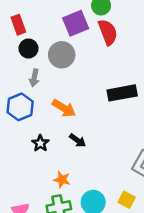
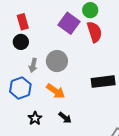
purple square: (76, 23) -> (69, 23), turned -35
black circle: (28, 49) -> (21, 42), moved
gray circle: (62, 55) -> (57, 61), moved

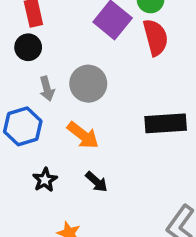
gray arrow: (33, 65) -> (47, 89), turned -32

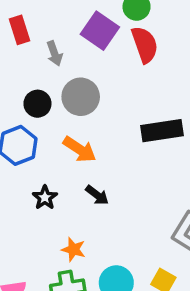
black circle: (28, 47) -> (37, 104), moved
gray arrow: (47, 89) -> (55, 53), moved

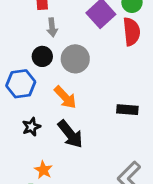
gray arrow: (55, 53) -> (52, 27), moved
black rectangle: (162, 131) -> (127, 110), moved, size x0.7
black arrow: (97, 195) -> (70, 134), size x1.6

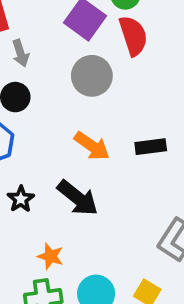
gray circle: (75, 59) -> (92, 76), moved
orange arrow: (65, 97) -> (92, 146), moved

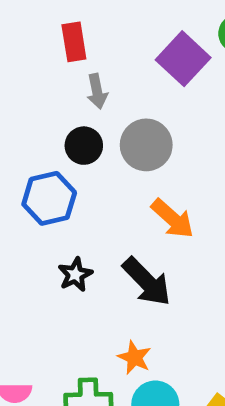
gray circle: (92, 76) -> (146, 145), moved
orange star: (50, 256) -> (134, 358), moved

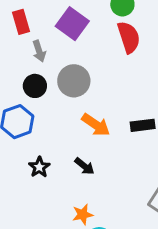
purple square: (183, 59) -> (72, 24), moved
black arrow: (147, 282) -> (84, 166), size x0.6
orange star: (134, 358) -> (83, 214), turned -30

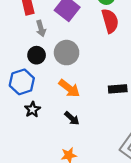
orange arrow: (96, 125) -> (69, 88), moved
black star: (39, 167) -> (32, 109), moved

